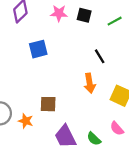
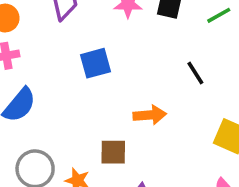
orange arrow: (90, 83) -> (150, 115), moved, turned -84

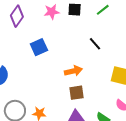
brown square: (113, 152) -> (77, 93), moved

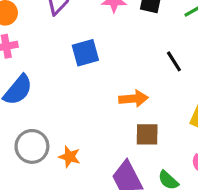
brown square: (77, 93) -> (147, 134), moved

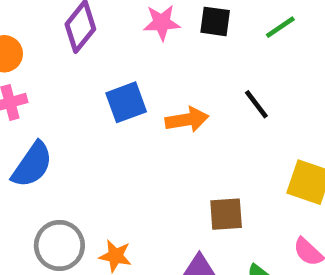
orange arrow: (133, 99) -> (187, 120), moved

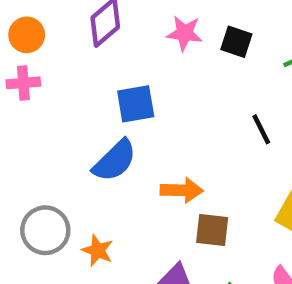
orange arrow: (187, 120) -> (182, 190), moved
blue semicircle: (32, 165) -> (115, 161), moved

